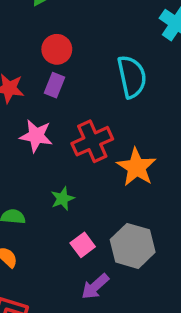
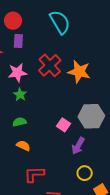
green star: (62, 199) -> (20, 95), moved

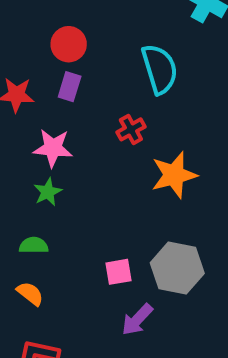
red cross: (50, 65) -> (131, 129), moved, size x0.6
orange star: (79, 72) -> (174, 175), turned 30
pink square: (64, 125) -> (118, 272), turned 32

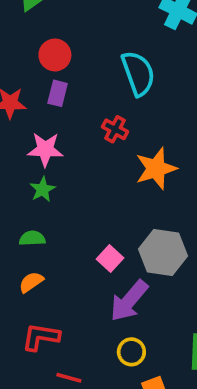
red cross: (131, 129) -> (115, 129), turned -30
pink square: (118, 272) -> (110, 258), turned -35
orange semicircle: (30, 294) -> (31, 282), turned -70
purple arrow: (137, 320) -> (129, 301), size x1.4

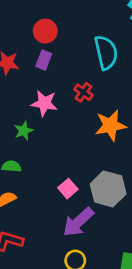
pink star: (45, 149) -> (44, 103), moved

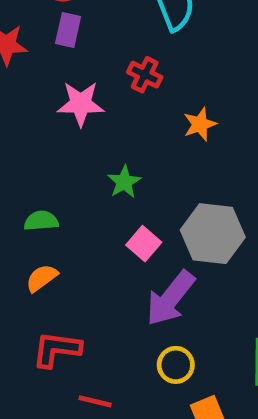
orange star: (111, 125) -> (200, 124), size x0.6
green star: (24, 131) -> (124, 182), moved

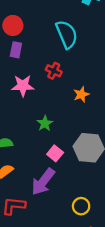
purple arrow: (170, 298) -> (43, 182), moved
yellow circle: (176, 365) -> (81, 206), moved

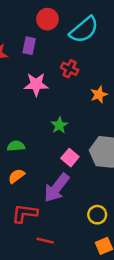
red circle: (13, 25) -> (47, 19), moved
cyan semicircle: (67, 34) -> (84, 30), turned 72

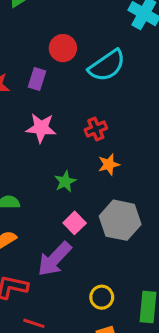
red cross: (70, 69) -> (96, 129), moved, turned 36
orange star: (99, 95) -> (109, 164), moved

